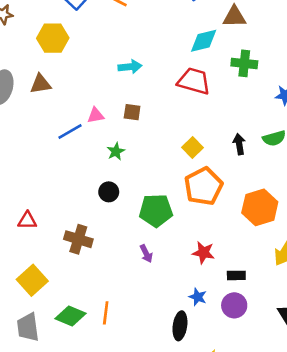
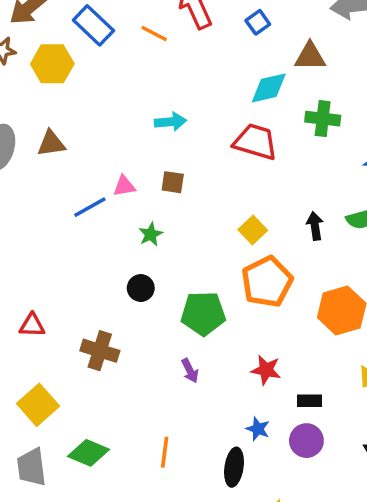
yellow hexagon: (53, 38) -> (52, 64), moved
orange line: (106, 313) -> (165, 452), moved

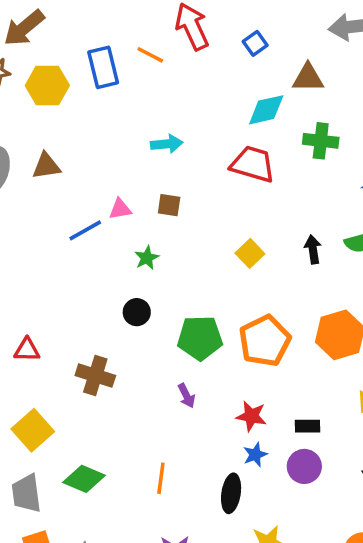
blue rectangle: (93, 25) -> (103, 67), moved, turned 33
orange pentagon: (267, 282) -> (265, 341), moved
red star: (266, 370) -> (251, 416), moved
blue star: (258, 429) -> (255, 455), turned 30

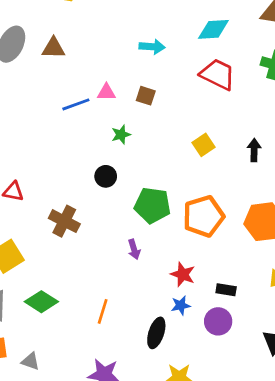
cyan diamond: (266, 110) -> (213, 29), moved

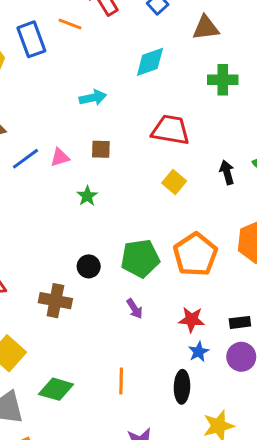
red trapezoid: (218, 74) -> (171, 130), moved
blue line: (76, 104) -> (25, 159), moved
black circle: (106, 176) -> (89, 266), moved

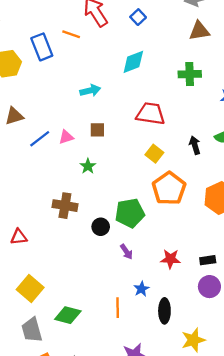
brown triangle: (206, 28) -> (199, 31), moved
orange pentagon: (195, 254) -> (169, 188), moved
black circle: (89, 266) -> (101, 227), moved
brown cross: (55, 301) -> (65, 206), moved
blue star: (199, 352) -> (141, 289), moved

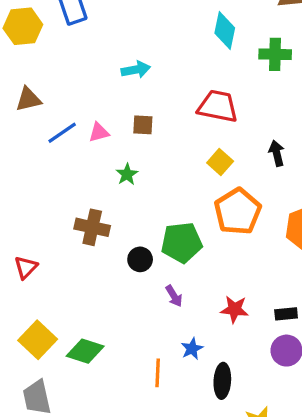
cyan diamond: (133, 62) -> (225, 30), moved, turned -60
red triangle: (19, 237) -> (26, 267), turned -42
green diamond: (68, 315) -> (85, 351), moved

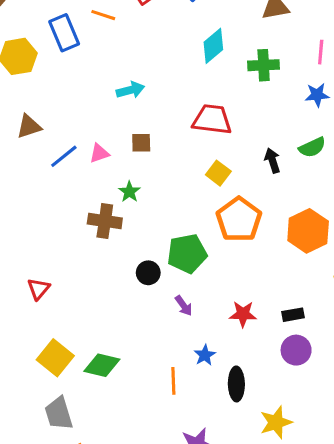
cyan diamond: (225, 30) -> (213, 46), turned 42
brown cross: (92, 227) -> (105, 221), moved

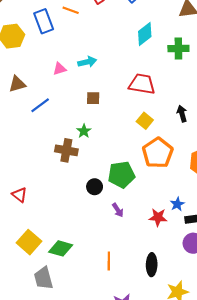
pink triangle: (99, 153) -> (60, 69), moved
red triangle: (39, 289) -> (20, 195), turned -35
blue star: (205, 355) -> (177, 204), moved
gray trapezoid: (59, 413) -> (43, 278), moved

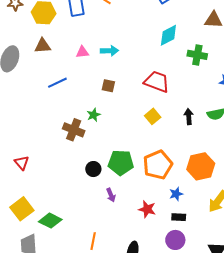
brown triangle: (17, 84) -> (43, 46), moved
orange pentagon: (158, 153) -> (158, 165), moved
blue star: (177, 204) -> (176, 194), moved

